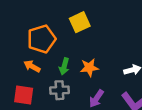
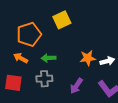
green arrow: (64, 66) -> (48, 58), turned 72
orange star: (89, 68) -> (88, 58), moved

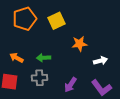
orange pentagon: (29, 34) -> (25, 19), moved
orange star: (88, 58) -> (80, 44), moved

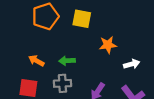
yellow square: (57, 21) -> (82, 19), turned 36

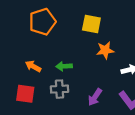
yellow square: (82, 19) -> (91, 24), moved

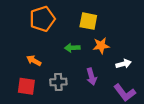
green arrow: (64, 66) -> (72, 48), moved
purple arrow: (95, 97) -> (91, 77), moved, turned -49

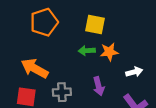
green arrow: (72, 48) -> (87, 51), moved
orange arrow: (34, 61) -> (35, 68), size x1.6

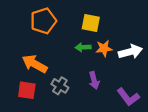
white arrow: (134, 72) -> (130, 52), moved, size x1.5
gray cross: (62, 92) -> (60, 86), turned 35

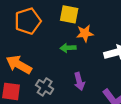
yellow square: (91, 23) -> (69, 14), moved
orange star: (104, 48) -> (85, 33), moved

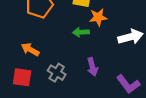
orange arrow: (19, 65) -> (30, 50), size x0.7

